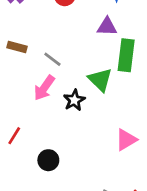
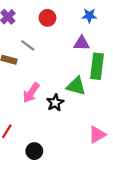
gray line: (52, 59) -> (28, 45), moved
green triangle: (100, 80) -> (76, 86), turned -30

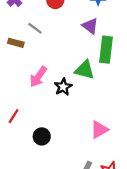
purple triangle: (82, 43) -> (90, 26), turned 35
pink triangle: (97, 135) -> (99, 130), moved

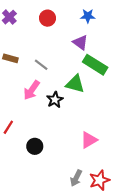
gray line: (35, 28) -> (41, 65), moved
green rectangle: (106, 50) -> (95, 65), turned -65

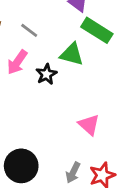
pink triangle: (89, 140) -> (89, 125), turned -48
black circle: (35, 146) -> (21, 166), moved, size x1.6

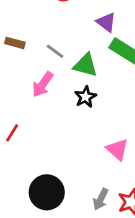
green triangle: (72, 54) -> (85, 65), moved
black star: (46, 74) -> (85, 97), moved

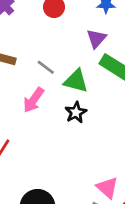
purple triangle: (106, 22) -> (96, 38), turned 35
pink triangle: (117, 149) -> (107, 188), moved

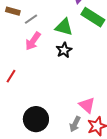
gray line: (46, 67) -> (31, 19), moved, turned -72

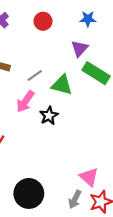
gray line: (31, 19) -> (35, 76), moved
black star: (64, 50) -> (49, 116), moved

